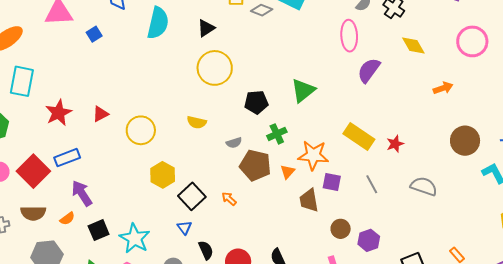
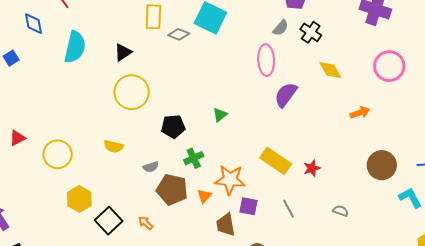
green triangle: (303, 90) -> (220, 115), size x0.6
gray semicircle: (424, 186) -> (341, 211), size x0.6

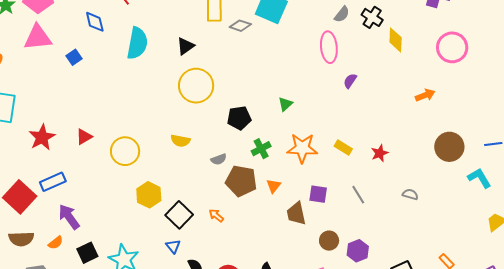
yellow diamond: (330, 70) -> (396, 40), moved, turned 35
purple semicircle: (286, 95) -> (350, 81), size x0.6
yellow rectangle: (276, 161) -> (343, 147), size x0.6
orange star: (230, 180) -> (302, 148), moved

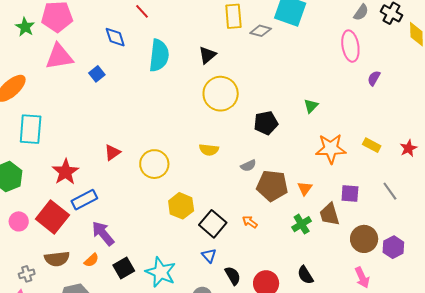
red star: (42, 137) -> (66, 172), moved
green cross: (261, 149) -> (302, 224), moved
brown circle: (329, 241) -> (364, 239), size x1.4

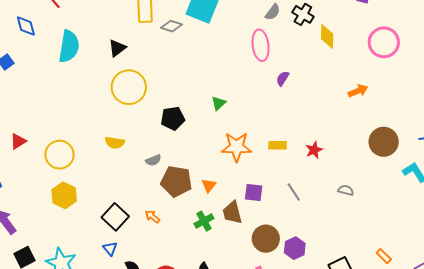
yellow rectangle: (372, 145) -> (278, 145), turned -30
yellow hexagon: (181, 206) -> (64, 195), moved

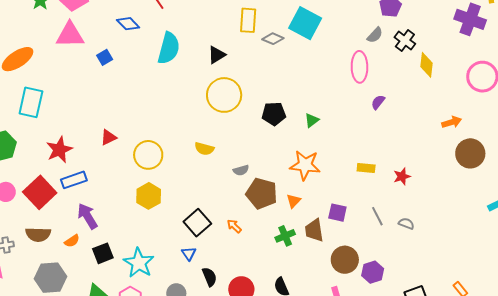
blue diamond: (26, 26) -> (128, 24), turned -35
black pentagon: (173, 118) -> (274, 114), moved
brown circle: (384, 142) -> (470, 153), moved
orange star: (237, 147) -> (305, 165), moved
gray semicircle: (346, 190) -> (406, 224), moved

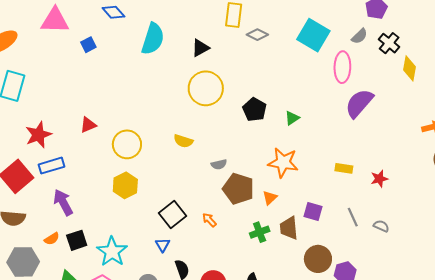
cyan square: (305, 23) -> (313, 35), moved
purple semicircle: (378, 102) -> (359, 103), size x2.0
black pentagon: (274, 114) -> (254, 110), turned 30
orange semicircle: (72, 241) -> (52, 239), moved

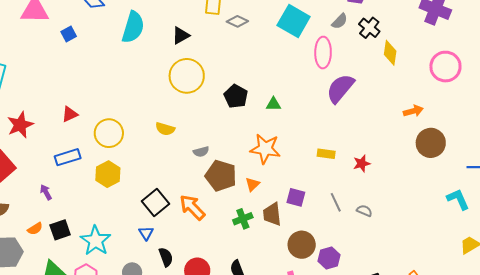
green triangle: (292, 118) -> (273, 104), turned 35
blue rectangle: (51, 166) -> (68, 157), moved
purple arrow: (63, 202) -> (46, 192), size x0.6
orange arrow: (209, 220) -> (192, 207), size x1.8

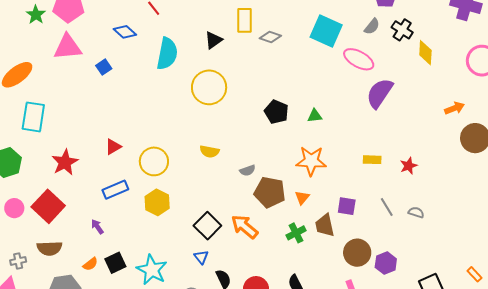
black triangle: (181, 36) -> (213, 40), moved
pink ellipse: (323, 53) -> (359, 59), turned -56
yellow circle: (187, 76) -> (209, 87), moved

